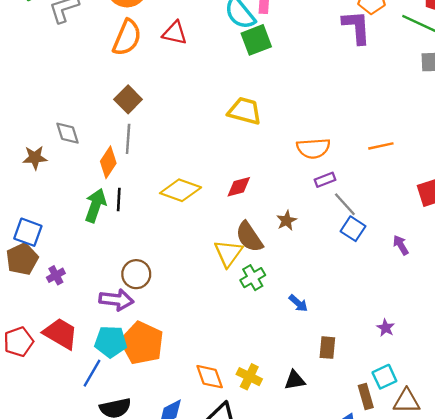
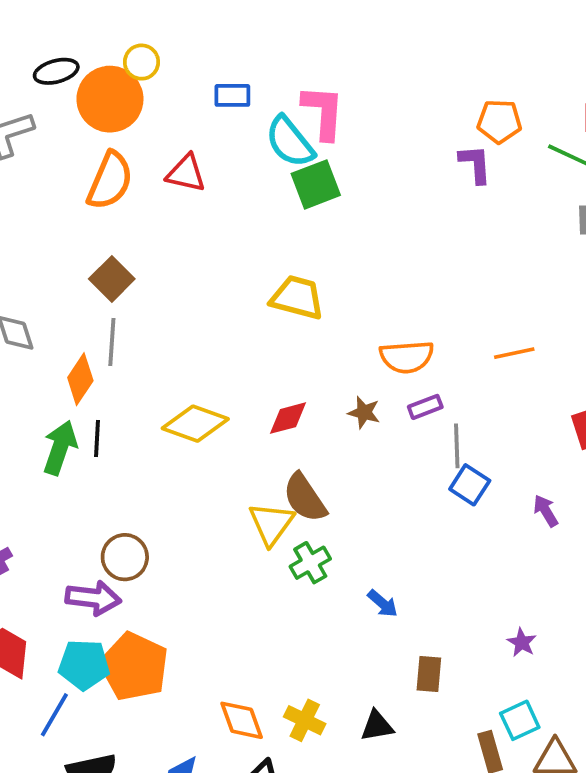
purple L-shape: (356, 27) -> (475, 164), size x0.7
gray line: (345, 204) -> (457, 446), turned 40
brown star: (287, 221) -> (364, 412), moved, turned -30

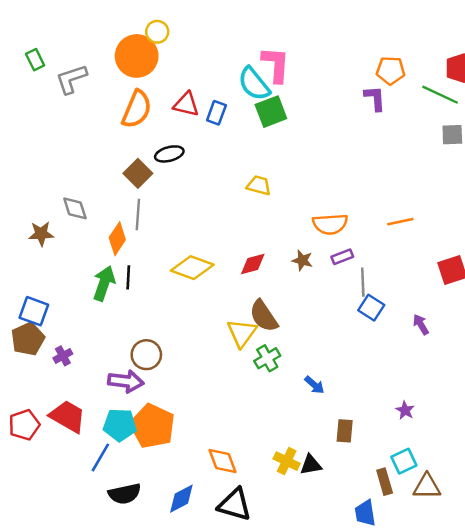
black ellipse: (56, 71) -> (169, 154), moved
blue rectangle: (232, 95) -> (216, 113), moved, turned -70
yellow trapezoid: (297, 298) -> (259, 185), size x0.7
yellow cross: (305, 720) -> (287, 461), moved

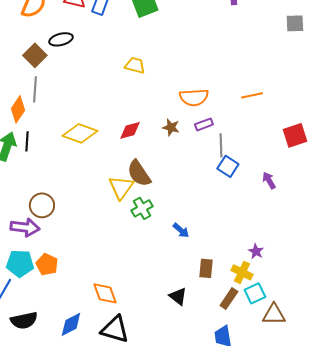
orange pentagon: (152, 426) -> (47, 264), size x0.6
yellow cross: (287, 461) -> (242, 272), moved
black triangle: (311, 465) -> (178, 296), turned 48
brown rectangle: (385, 482) -> (229, 298), moved, turned 50

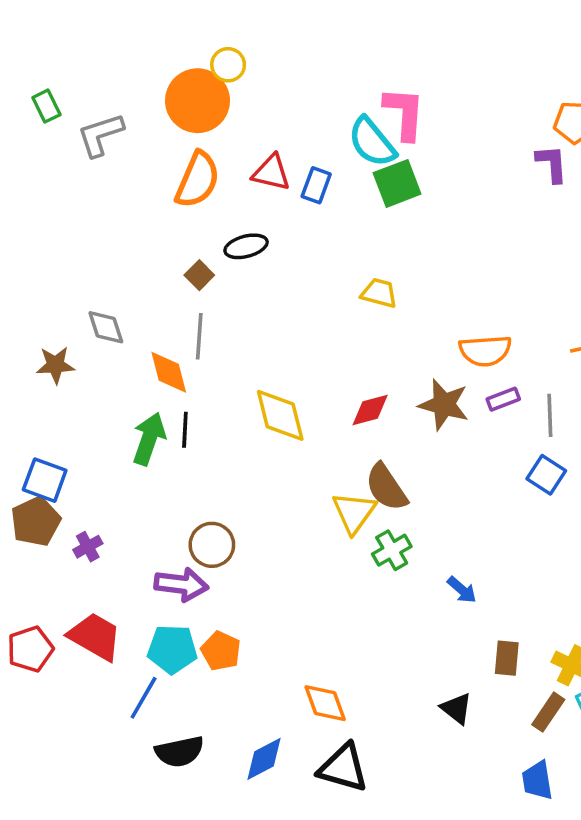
brown square: (35, 55) -> (199, 275), size x0.7
orange diamond: (18, 109) -> (169, 372), turned -48
brown star: (171, 127) -> (444, 405), size x1.6
yellow diamond: (80, 133) -> (280, 415), turned 56
gray line: (221, 145) -> (550, 415), moved

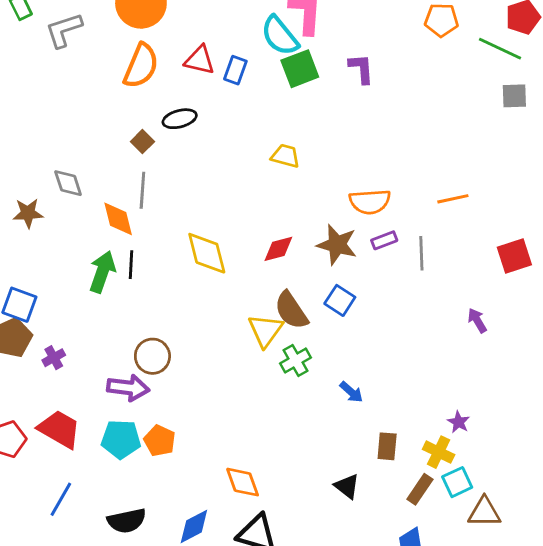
purple L-shape: (552, 164) -> (361, 69), moved
blue square: (546, 475) -> (340, 300), moved
blue line: (144, 698) -> (61, 499), moved

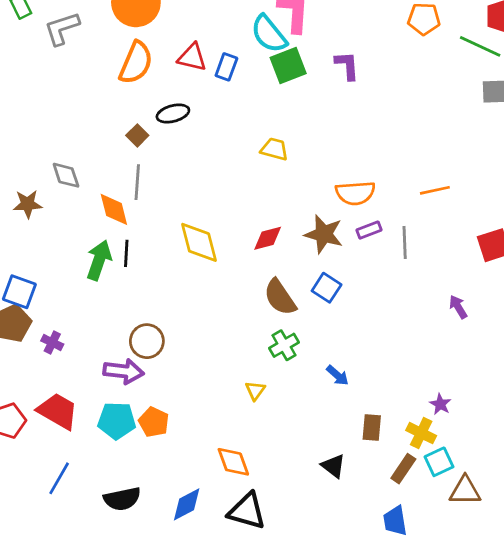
yellow triangle: (265, 330) -> (255, 391), moved, size x0.6
purple cross: (54, 358) -> (52, 343), turned -35

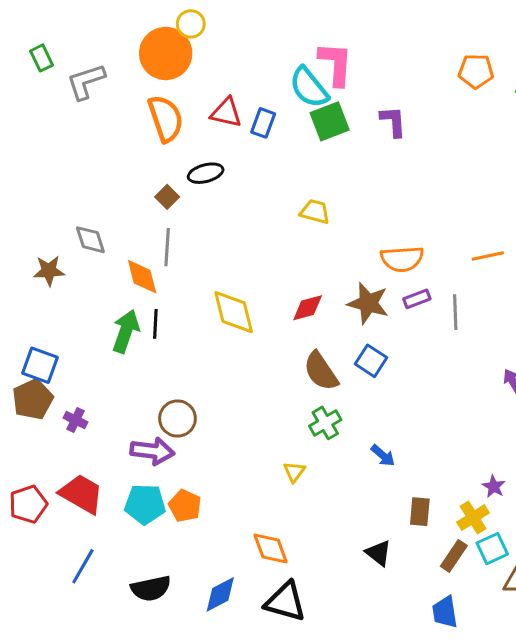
orange semicircle: (136, 63) -> (166, 119), turned -42
yellow cross: (421, 433) -> (473, 518), turned 32

